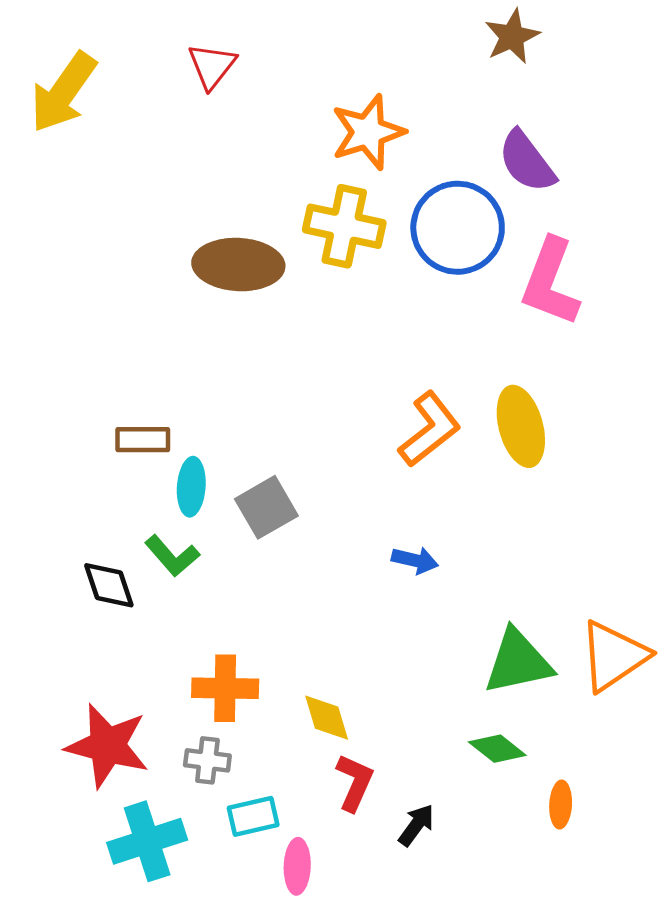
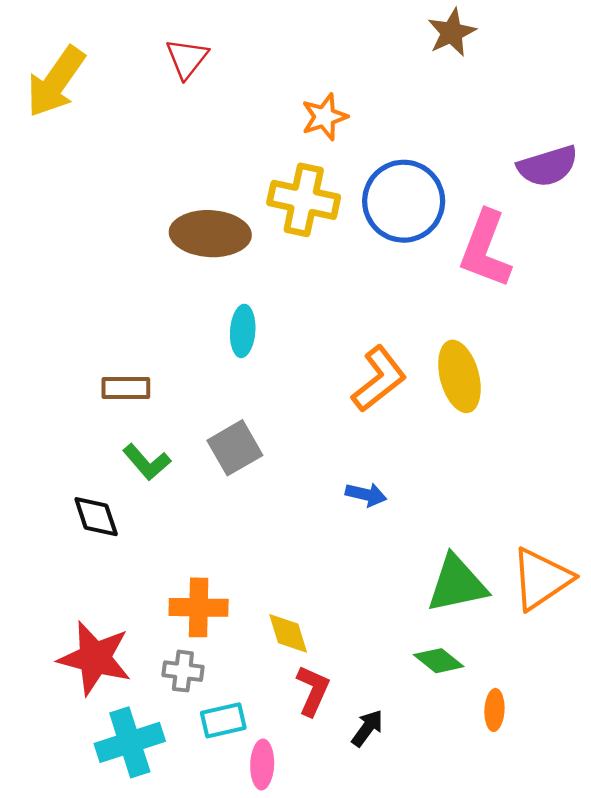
orange star: (368, 132) -> (324, 117), size x0.7
purple semicircle: (527, 162) -> (548, 166), moved, turned -70
cyan ellipse: (191, 487) -> (243, 331), moved
green L-shape: (172, 556) -> (147, 462), moved

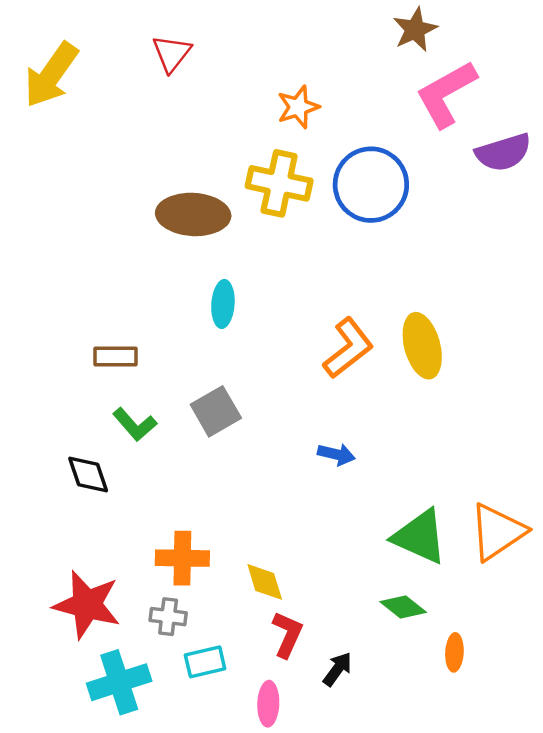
pink L-shape: (485, 249) -> (446, 94), moved, turned 40
green triangle: (457, 584) -> (420, 537), turned 36
pink ellipse: (262, 764) -> (268, 704), moved

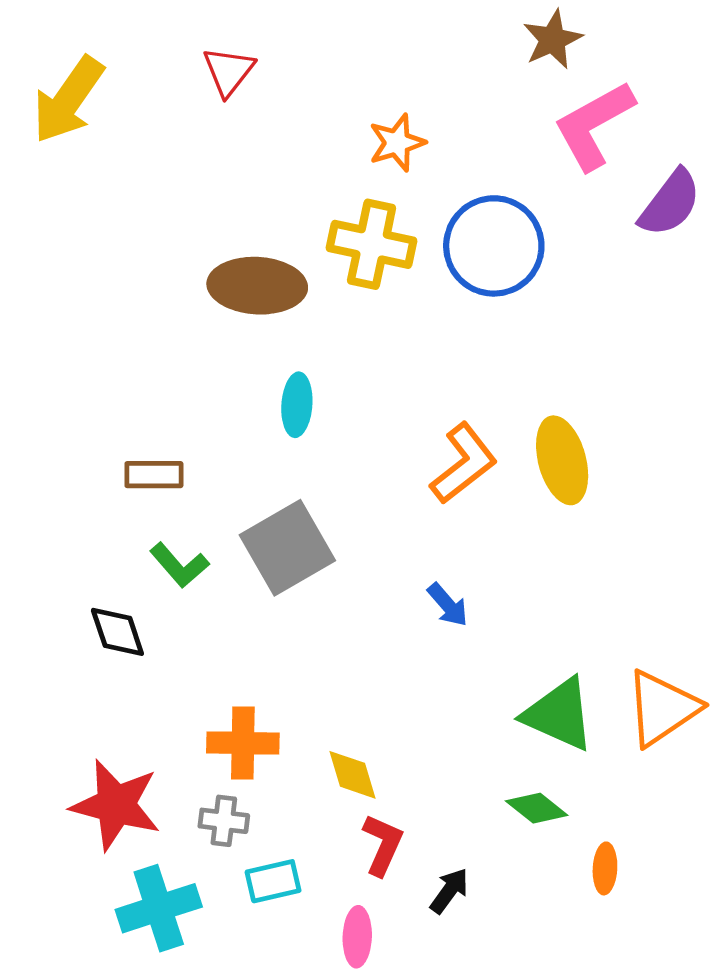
purple semicircle: (503, 152) -> (670, 203), turned -36
gray square: (216, 411) -> (287, 548), size x1.4
blue arrow: (336, 454) -> (448, 605), turned 36

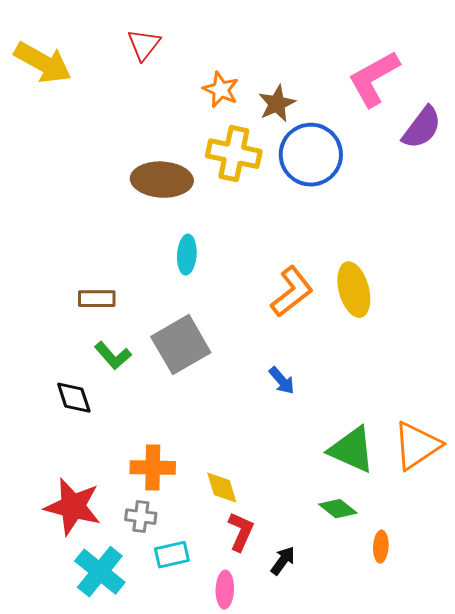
brown star: (553, 39) -> (277, 104), moved
yellow arrow: (68, 100) -> (43, 63), turned -96
orange star: (397, 143) -> (221, 90), moved, turned -30
cyan cross: (159, 908) -> (100, 572), turned -33

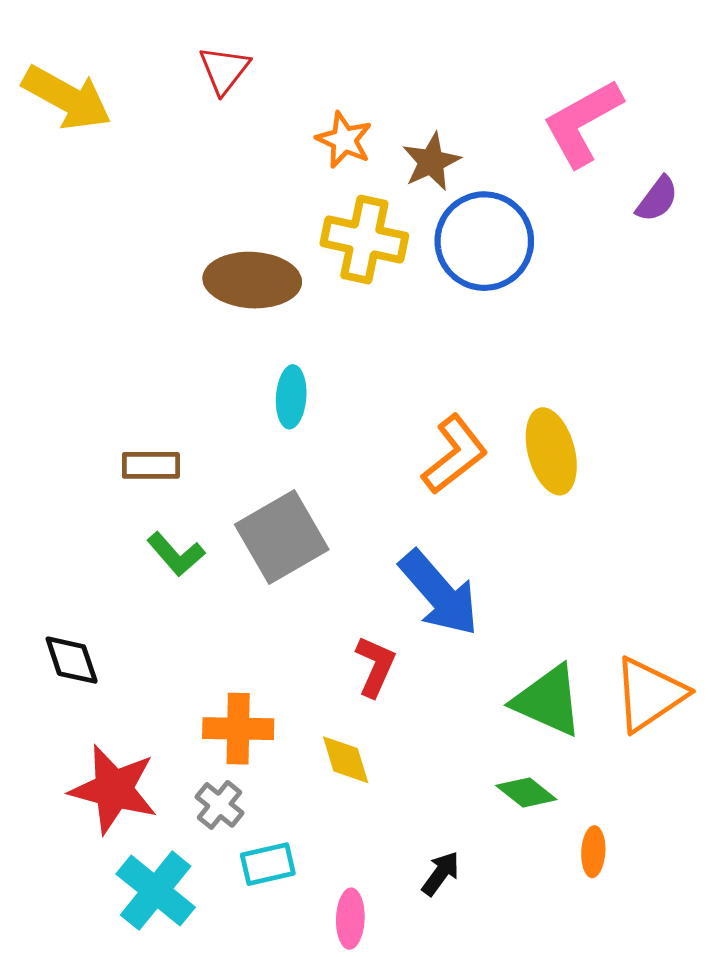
purple semicircle: (422, 128) -> (657, 199), size x0.7
blue arrow: (282, 381) -> (439, 593), size x2.0
black diamond: (74, 398) -> (72, 660), moved
gray cross: (141, 517) -> (219, 805), turned 32
red L-shape: (241, 532) -> (375, 666), moved

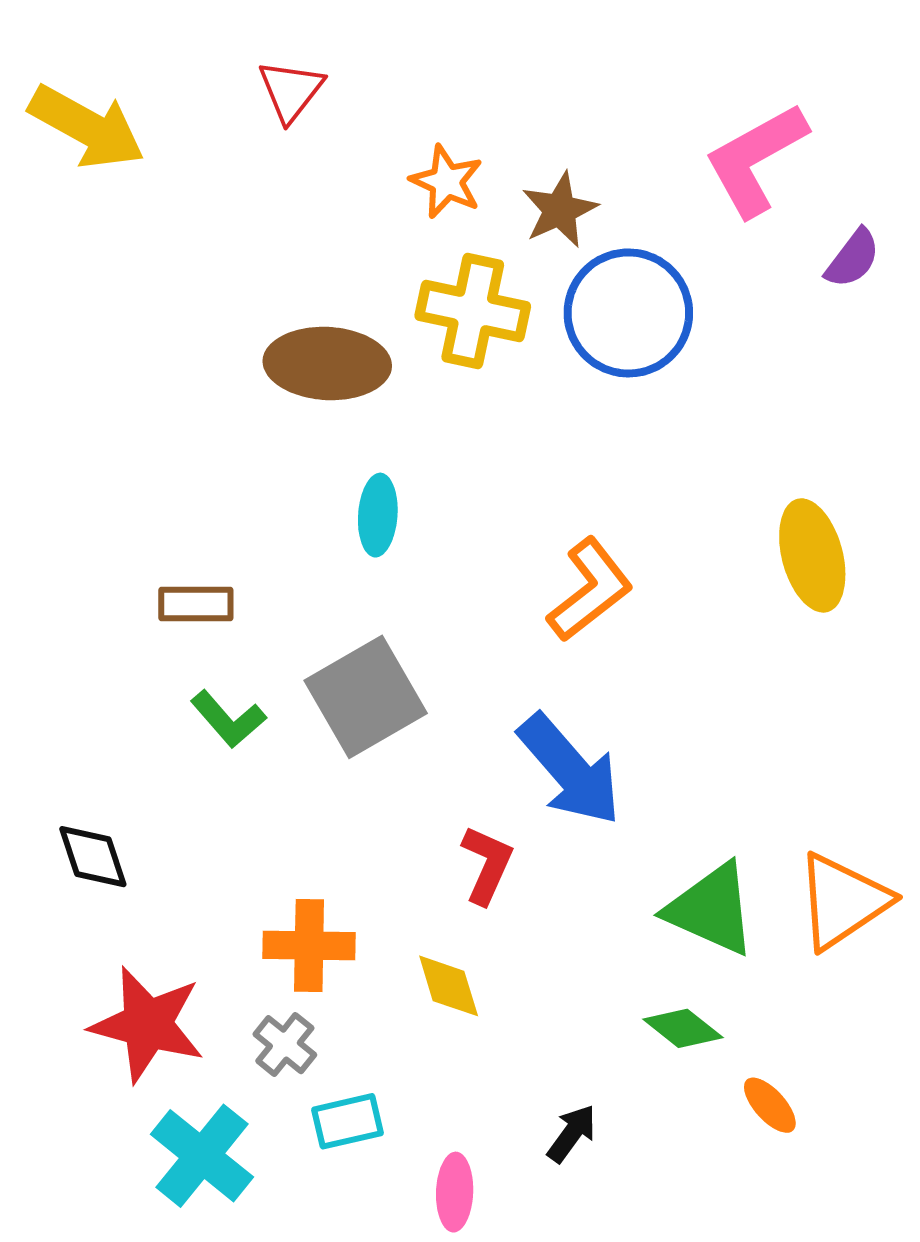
yellow ellipse: (551, 451) -> (812, 555), moved
orange ellipse: (593, 852) -> (770, 1105), turned -45

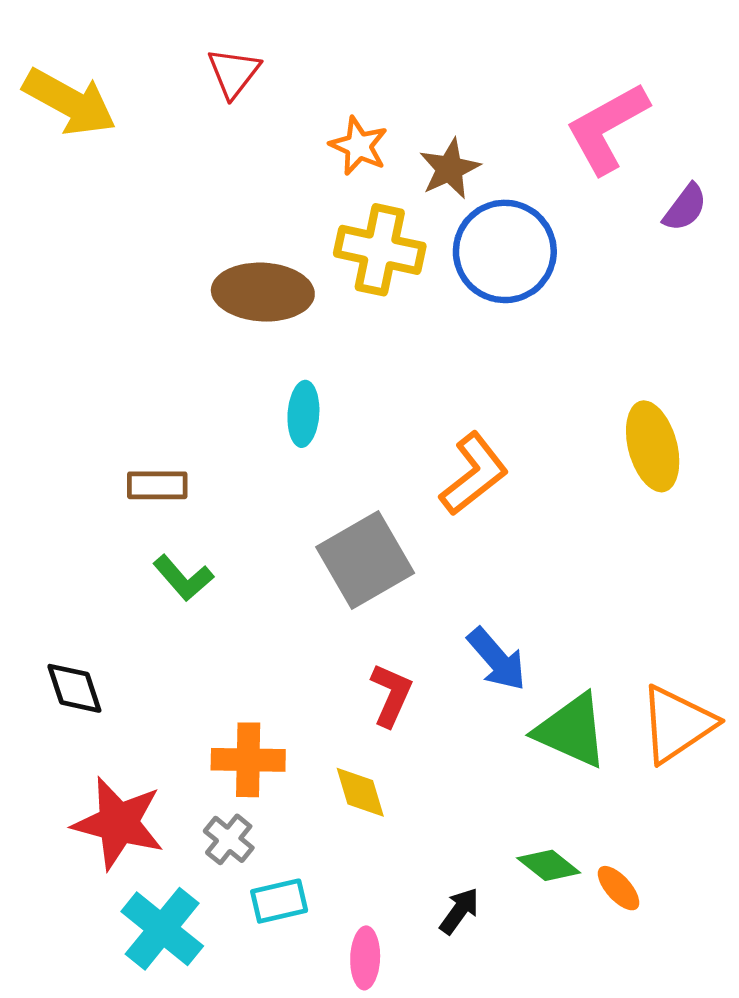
gray square: (366, 697) -> (365, 560), moved
blue arrow: (570, 770) -> (497, 659), moved, size x0.7
green diamond: (683, 1028) -> (549, 865), moved

